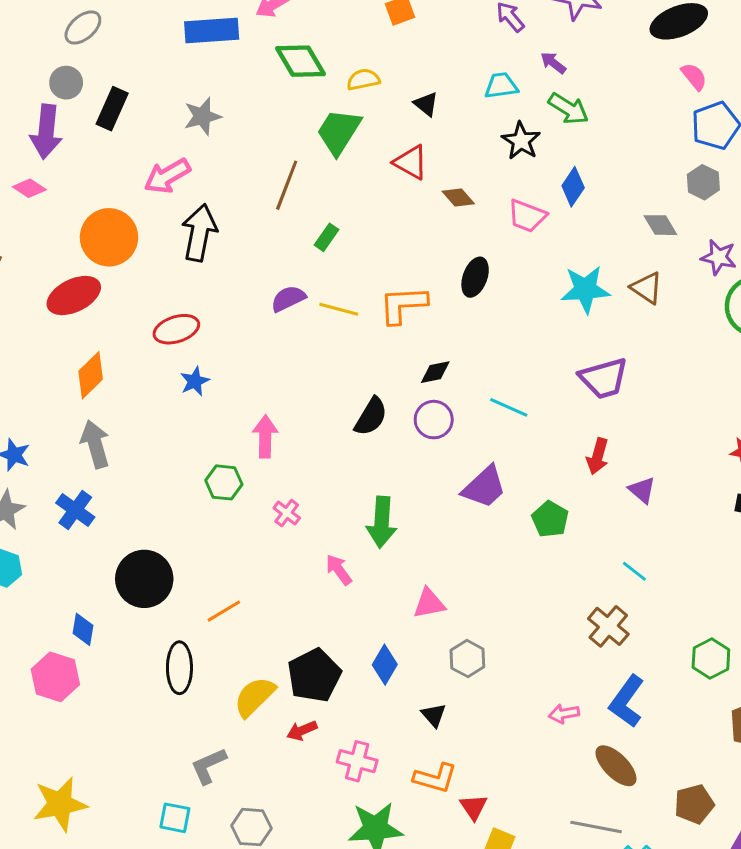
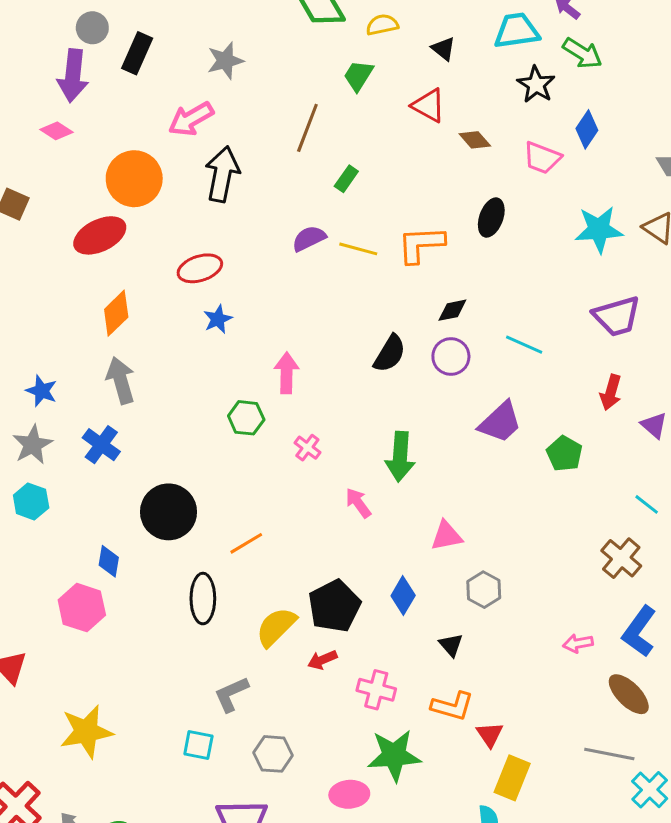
cyan trapezoid: (501, 86) -> (517, 31), size x1.4
green trapezoid: (339, 132) -> (358, 76), size x0.7

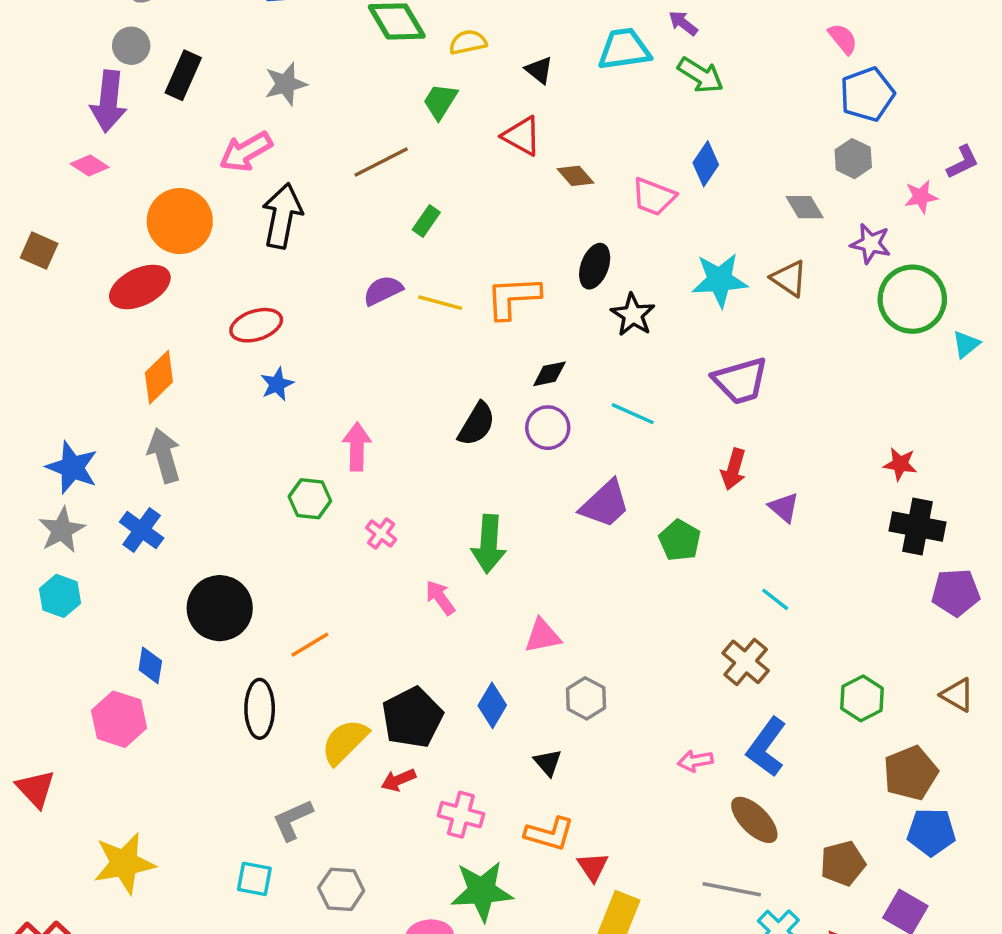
black star: (536, 85) -> (633, 315), moved
brown line: (307, 128) -> (381, 162), turned 42
blue star: (42, 391) -> (72, 468), size x1.4

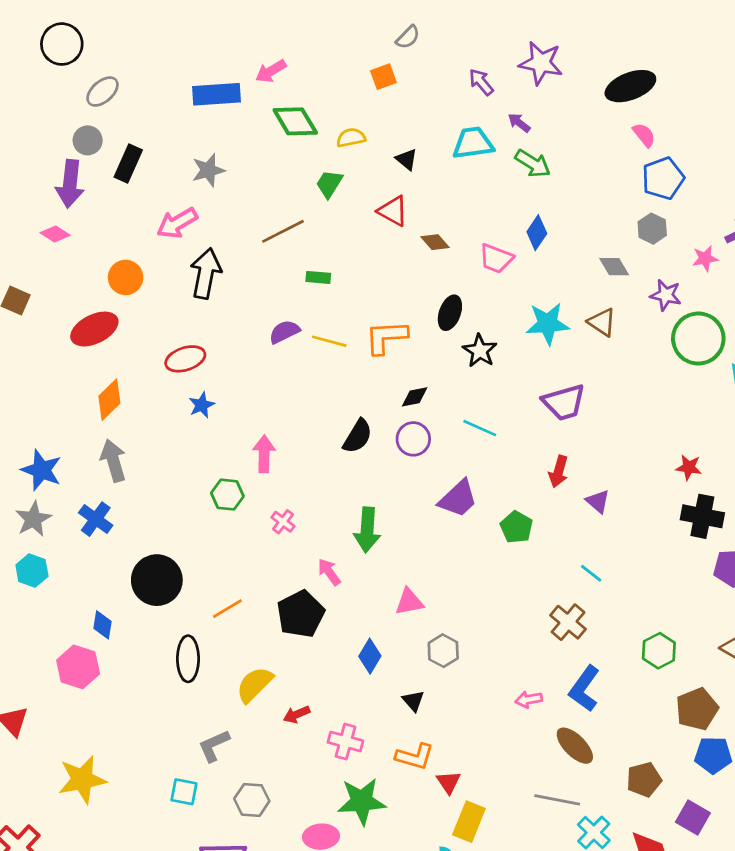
orange circle: (180, 221) -> (126, 277), size x0.7
green rectangle: (426, 221) -> (318, 277), turned 60
black pentagon: (412, 717) -> (301, 614), moved

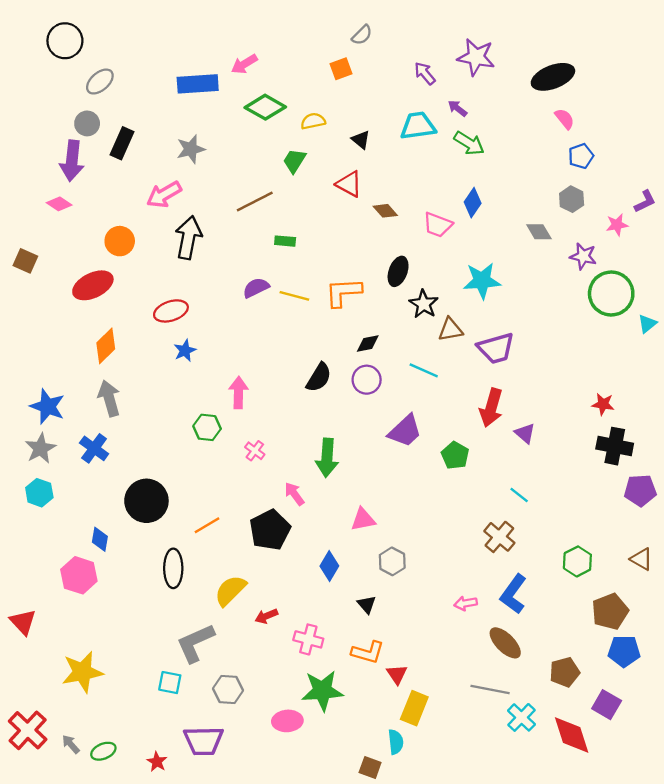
green diamond: (295, 121) -> (265, 107), turned -30
blue pentagon: (663, 178) -> (581, 156), size x0.7
brown triangle: (602, 322) -> (450, 330), moved, turned -44
red arrow: (559, 472) -> (491, 408), size x1.4
gray L-shape: (214, 746) -> (195, 643), size x1.4

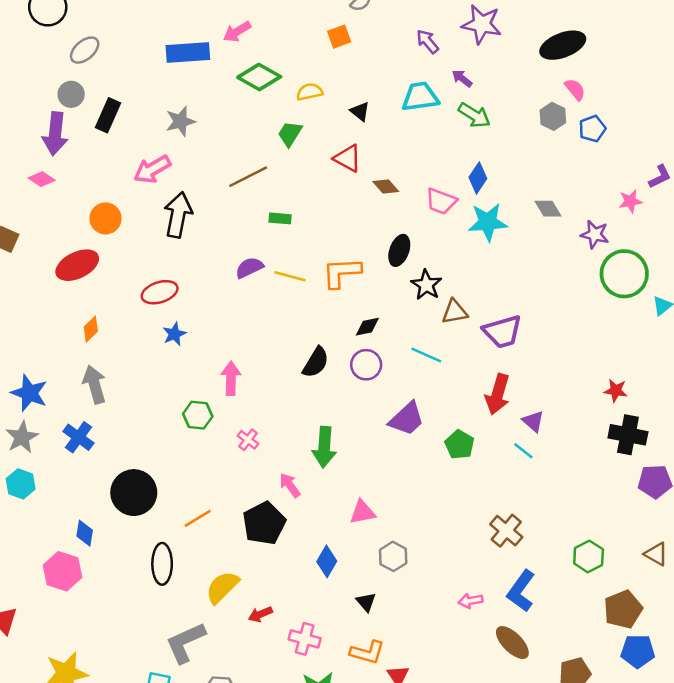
gray hexagon: (572, 199) -> (553, 116), moved
cyan star: (482, 281) -> (488, 222), moved
orange diamond: (106, 346) -> (91, 329), size x0.7
cyan line: (519, 495) -> (523, 451), moved

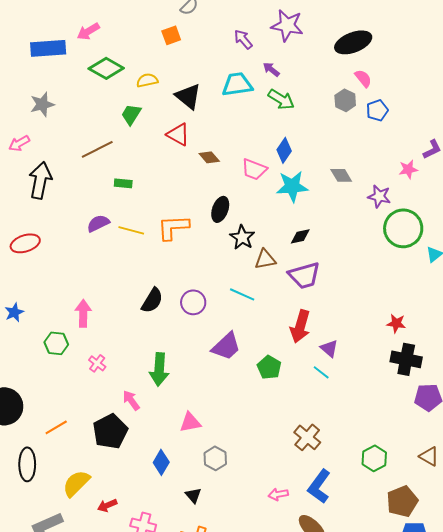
black triangle: (360, 112) -> (188, 96), size x1.6
pink arrow: (152, 169) -> (19, 143), size x0.7
black diamond: (367, 327) -> (300, 236), moved
blue star: (174, 334) -> (14, 312), moved

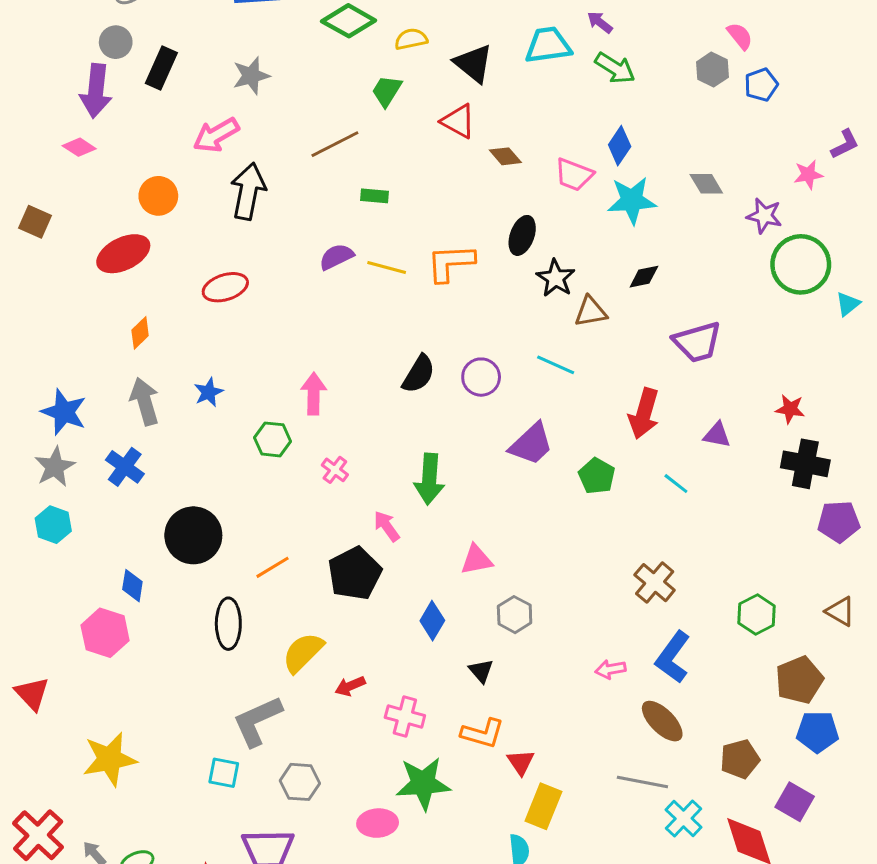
pink arrow: (19, 143) -> (216, 135), size x1.4
purple trapezoid: (304, 275) -> (697, 342), moved
purple triangle: (329, 348) -> (717, 435), moved, turned -30

